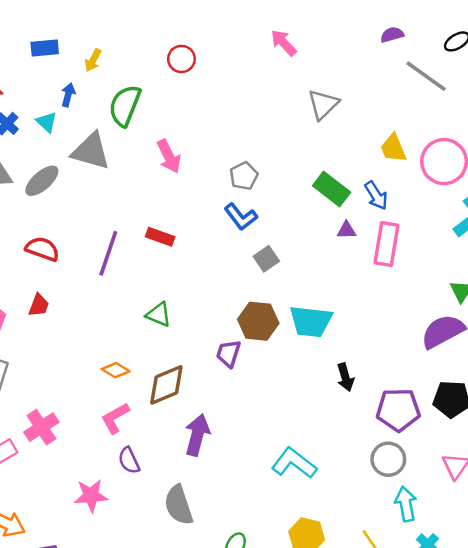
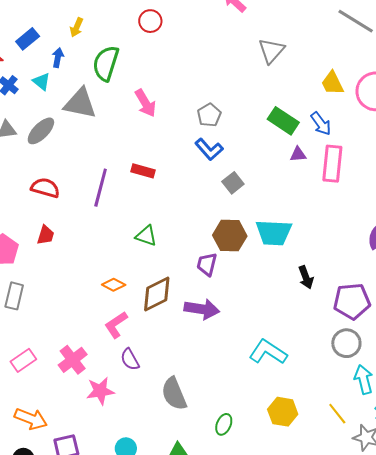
blue rectangle: (45, 48) -> (28, 39), moved, turned -30
pink cross: (41, 427) -> (73, 360), moved
purple arrow: (197, 435) -> (202, 309), moved, turned 88

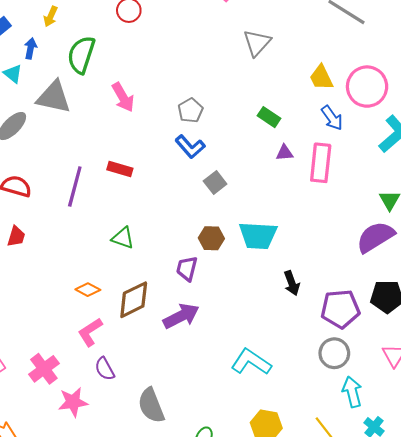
green rectangle: (283, 121) -> (269, 117), size x0.7
blue arrow: (321, 124) -> (332, 118), moved
brown hexagon: (230, 236) -> (211, 238), size x0.7
purple arrow: (202, 309) -> (181, 316), turned -36

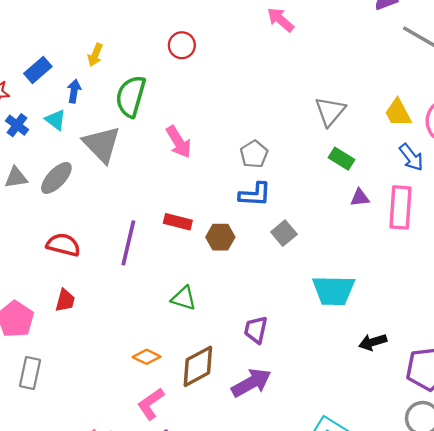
gray triangle: (257, 43) -> (330, 111), moved
gray triangle: (54, 97) -> (102, 144), turned 36
blue L-shape: (190, 147) -> (255, 194), turned -44
brown hexagon: (211, 238) -> (220, 237), moved
black arrow: (292, 283) -> (373, 342), turned 95

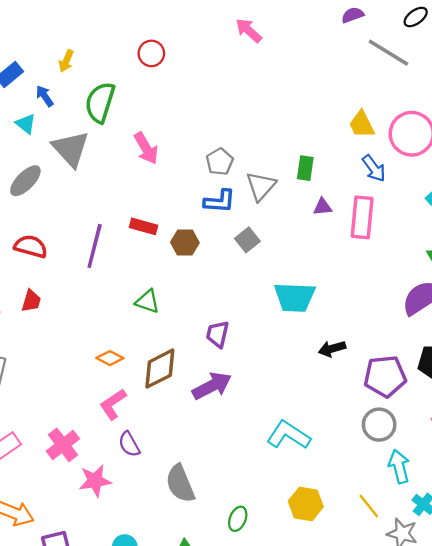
blue arrow: (74, 91) -> (45, 96), turned -45
gray triangle: (330, 111) -> (261, 186), moved
green rectangle: (341, 159) -> (305, 168), turned 65

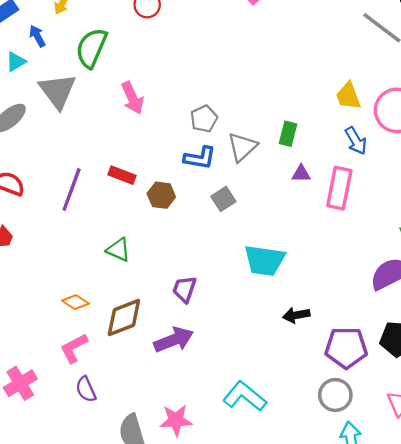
cyan triangle: (26, 124) -> (16, 62), turned 45
pink star: (95, 481) -> (176, 420), moved

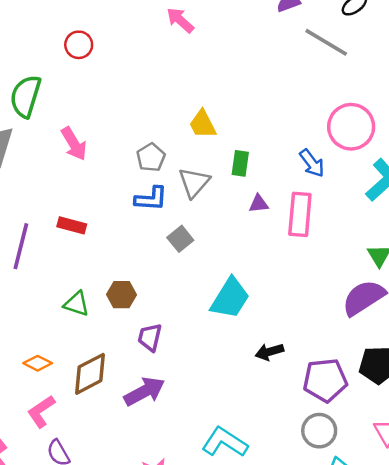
yellow trapezoid: (348, 96) -> (203, 124), moved
brown hexagon: (161, 195) -> (122, 295), moved
cyan trapezoid: (264, 260) -> (230, 298), turned -60

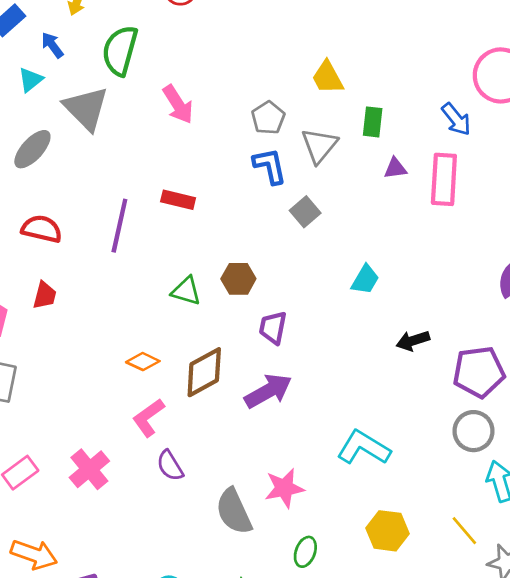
blue L-shape: (151, 199) -> (270, 166), turned -104
cyan trapezoid: (230, 298) -> (365, 280), size x0.6

